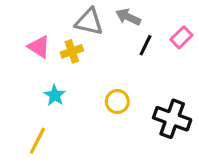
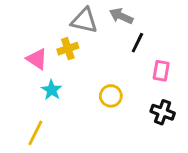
pink rectangle: (181, 37) -> (161, 71), moved, turned -36
pink triangle: (39, 47) -> (37, 59), moved
black cross: (172, 119) -> (163, 112), size x0.7

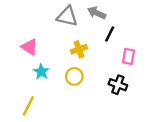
yellow cross: (68, 49) -> (79, 49), moved
yellow circle: (111, 96) -> (74, 76), moved
black cross: (163, 112) -> (118, 85), moved

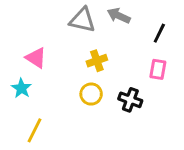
black line: (110, 34) -> (159, 33), moved
cyan star: (41, 72) -> (21, 88), moved
black cross: (118, 85) -> (130, 100), moved

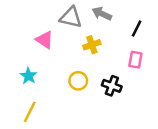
pink triangle: (36, 58) -> (45, 40), moved
yellow cross: (97, 61) -> (92, 45), moved
cyan star: (21, 88) -> (28, 76), moved

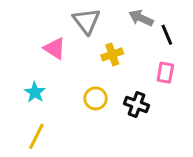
gray arrow: (102, 14) -> (141, 18), moved
gray triangle: (71, 17) -> (86, 21), turned 40
black line: (137, 29) -> (167, 35), turned -49

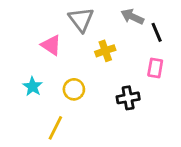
yellow circle: (96, 98) -> (74, 89), moved
black cross: (137, 104) -> (128, 98), turned -30
yellow line: (36, 136) -> (55, 128), moved

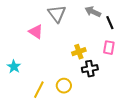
yellow cross: (105, 51) -> (79, 52), moved
cyan star: (33, 87) -> (14, 67), moved
yellow circle: (74, 89) -> (64, 86), moved

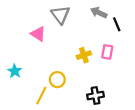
pink rectangle: (109, 48) -> (107, 52), moved
black cross: (90, 69) -> (96, 96), moved
yellow circle: (64, 86) -> (57, 80), moved

